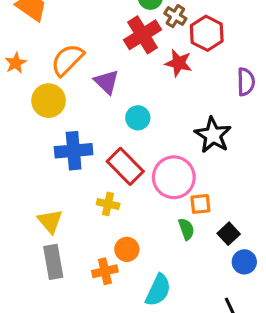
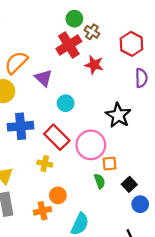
red hexagon: (207, 33) -> (131, 44), moved

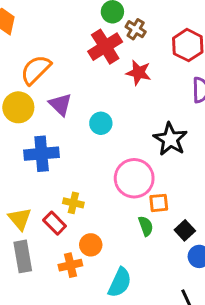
purple triangle: (44, 78) -> (60, 104), moved
red rectangle: (57, 137) -> (55, 223), moved, size x0.7

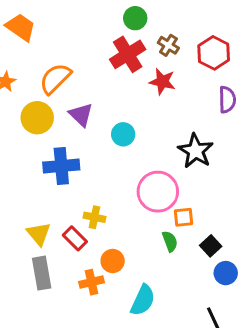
brown cross: (136, 29) -> (168, 45), moved

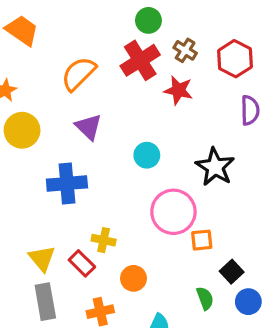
orange semicircle: (55, 79) -> (79, 74), moved
yellow circle: (37, 118) -> (22, 130), moved
cyan circle: (123, 134) -> (147, 155), moved
green semicircle: (170, 241) -> (205, 298), moved
orange circle: (113, 261) -> (134, 278), moved

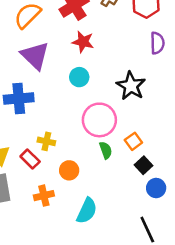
red star: (178, 90) -> (83, 42), moved
purple triangle: (89, 127) -> (35, 56), size x1.4
orange square: (202, 240) -> (133, 141), moved, turned -30
green semicircle: (205, 298) -> (106, 150), moved

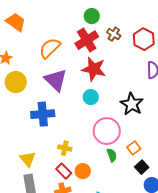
red star: (83, 42) -> (94, 69), size x1.4
red rectangle: (30, 159) -> (64, 171), moved

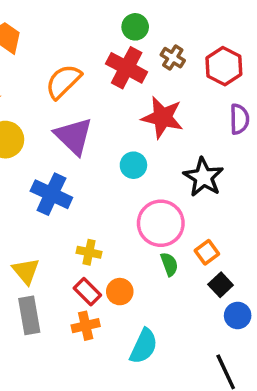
red cross: (87, 40) -> (127, 68), turned -30
red star: (94, 69) -> (162, 117), moved
blue cross: (43, 114) -> (51, 194), turned 30

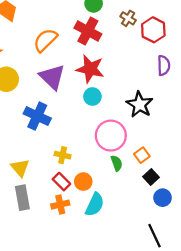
brown cross: (173, 58) -> (128, 18), moved
red star: (162, 117) -> (90, 69), moved
cyan semicircle: (144, 346) -> (95, 205), moved

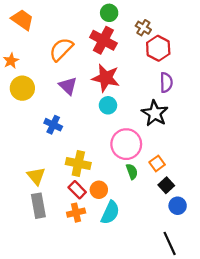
red hexagon: (153, 30) -> (158, 48), moved
purple semicircle: (164, 65) -> (166, 82), moved
purple triangle: (52, 77) -> (68, 86), size x0.7
blue cross: (37, 116) -> (53, 125), size x0.7
yellow cross: (63, 155) -> (78, 163), size x1.5

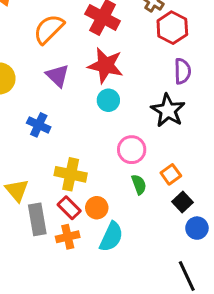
pink circle: (126, 144) -> (132, 150), size x0.7
gray rectangle: (38, 206) -> (37, 219), moved

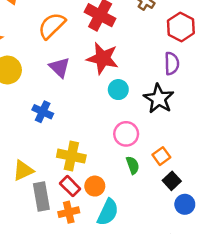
red hexagon: (172, 28) -> (181, 27), moved
cyan circle: (108, 100) -> (118, 90), moved
yellow triangle: (17, 190) -> (23, 170), turned 45

